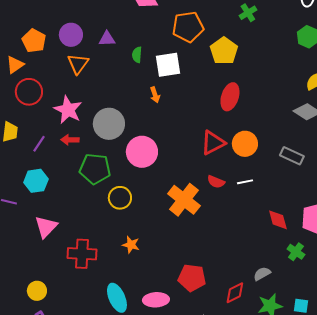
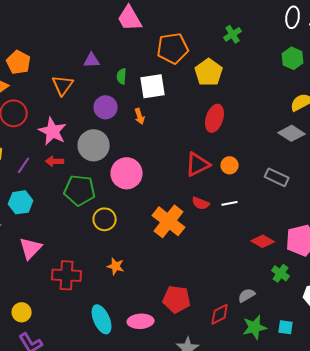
purple circle: (71, 35) -> (106, 107), moved
orange circle: (245, 144) -> (230, 165), size x0.7
red diamond: (278, 220) -> (263, 241), turned -45

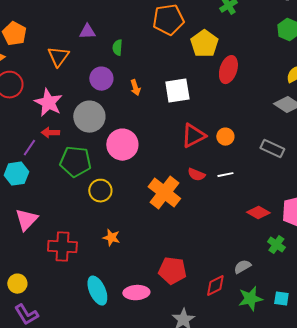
white square: (153, 86) -> (177, 91), moved
red ellipse: (215, 118) -> (228, 70), moved
purple line: (24, 165) -> (29, 148), moved

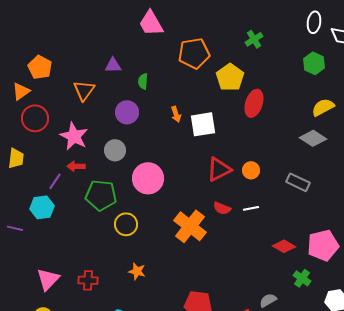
orange arrow: (135, 88) -> (176, 114), moved
gray circle: (89, 117) -> (115, 150), size x0.7
pink triangle: (26, 220) -> (48, 279), moved
red cross: (62, 247) -> (88, 280), size x0.7

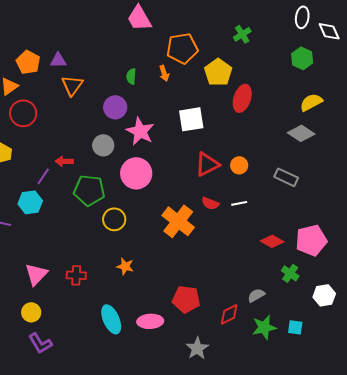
purple triangle: (113, 65) -> (58, 60), moved
orange arrow: (176, 114) -> (164, 73), moved
pink star: (74, 136) -> (140, 131), moved

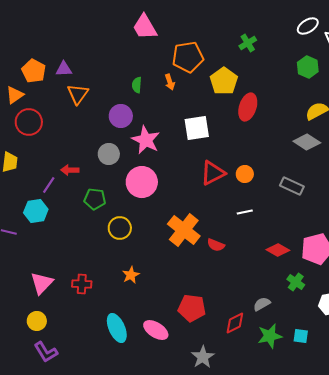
white ellipse: (302, 17) -> (308, 26), turned 50
green pentagon: (89, 190) -> (95, 199), size x0.7
red semicircle: (210, 203) -> (216, 245), moved
orange star: (125, 266) -> (131, 275), turned 30
pink ellipse: (150, 321) -> (156, 330), turned 35

